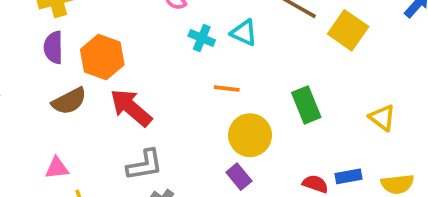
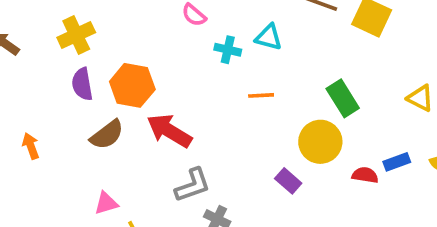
yellow circle: (250, 135) -> (320, 142), moved

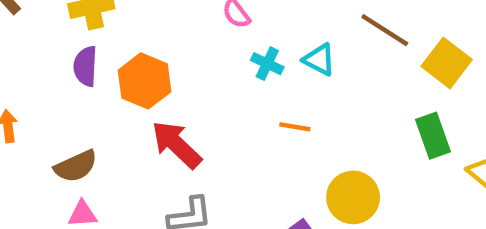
green rectangle: (343, 98) -> (433, 136), moved
brown semicircle: (107, 135) -> (76, 166), moved

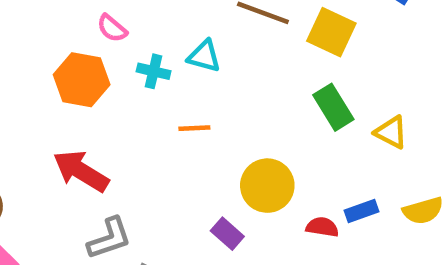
orange hexagon: (145, 81) -> (82, 80), moved

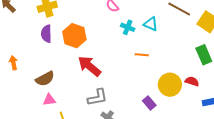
orange hexagon: (82, 80) -> (74, 36), moved
red semicircle: (322, 227) -> (192, 81), moved

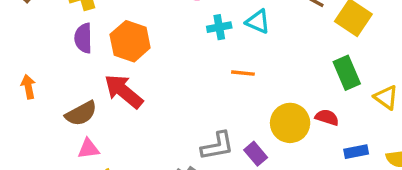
cyan cross: (128, 27) -> (219, 27), turned -32
red arrow: (89, 66) -> (124, 91), moved
gray L-shape: (97, 97) -> (217, 146), moved

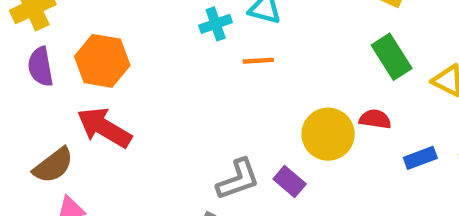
orange line: (243, 73) -> (258, 61), moved

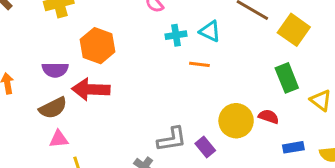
purple semicircle: (40, 67) -> (55, 70), moved, turned -90
red arrow: (104, 128) -> (91, 89), turned -39

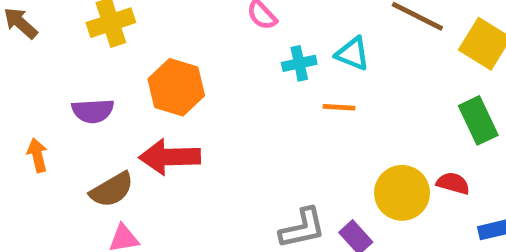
purple semicircle: (55, 70) -> (93, 111), moved

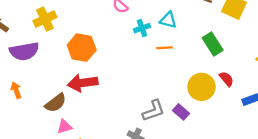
purple semicircle: (93, 111) -> (24, 51), moved, size x1.4
green rectangle: (478, 120) -> (213, 44), moved
red semicircle: (453, 183) -> (227, 79), turned 42

